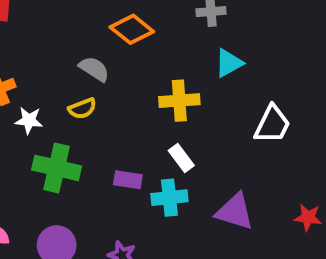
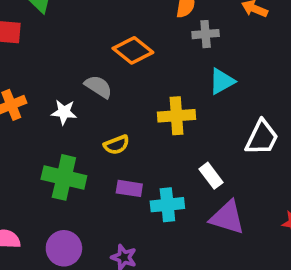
yellow semicircle: (82, 109) -> (117, 145), moved
white star: (29, 120) -> (64, 112), moved
white rectangle: (181, 158) -> (211, 176), moved

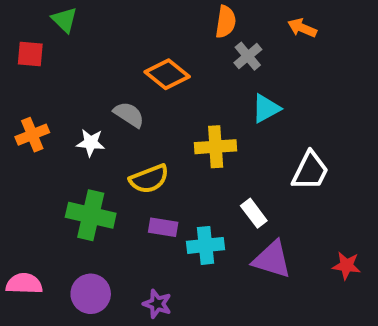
gray cross: (206, 34) -> (248, 56), turned -35
yellow semicircle: (117, 145) -> (149, 179), size x1.4

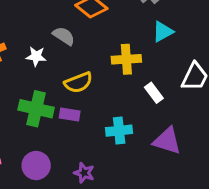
white rectangle: (254, 213) -> (154, 93), moved
purple rectangle: (163, 227) -> (70, 115), moved

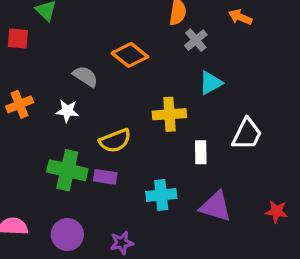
gray semicircle: (64, 36) -> (85, 76), moved
white rectangle: (154, 93) -> (201, 152), turned 36
purple star: (84, 173) -> (122, 243), turned -30

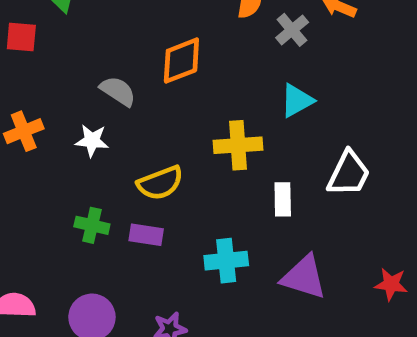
gray cross: (196, 40) -> (292, 30), moved
orange diamond: (130, 55) -> (181, 61), turned -60
green cross: (67, 170) -> (92, 225), size x0.6

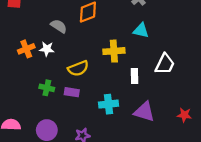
cyan triangle: (297, 101) -> (141, 30), turned 42
orange cross: (24, 131) -> (26, 49), moved

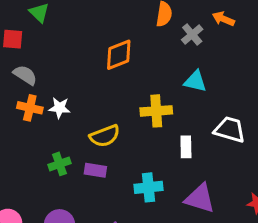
gray semicircle: (59, 26) -> (25, 75), moved
orange cross: (26, 49) -> (30, 108), turned 35
white trapezoid: (165, 64) -> (230, 130), turned -100
green cross: (47, 88) -> (59, 164), turned -32

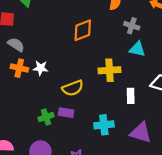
gray cross: (192, 34) -> (132, 26), moved, turned -32
green cross: (59, 164) -> (46, 117), moved

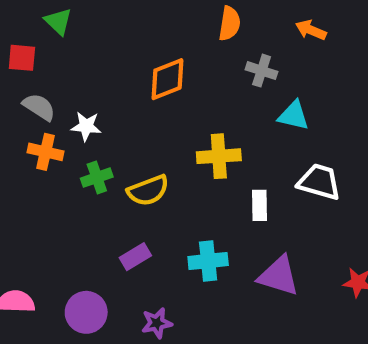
cyan triangle: (137, 49) -> (294, 116), moved
white star: (40, 68) -> (86, 126), moved
purple rectangle: (66, 113) -> (135, 257), moved, turned -40
green cross: (46, 117) -> (97, 178), moved

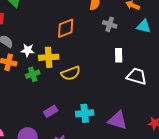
cyan triangle: (294, 116) -> (144, 26), moved
yellow cross: (219, 156) -> (49, 57), moved
yellow semicircle: (148, 190) -> (71, 73), moved
white rectangle: (259, 205) -> (119, 55), moved

